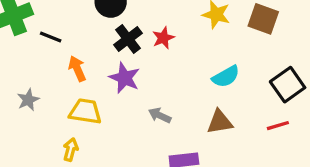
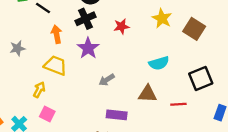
black cross: (128, 39) -> (85, 19), moved
gray arrow: (160, 115) -> (107, 80), turned -70
red line: (278, 126) -> (178, 104), moved

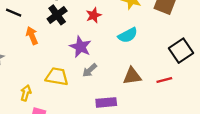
purple star: (88, 48) -> (80, 47), moved
cyan semicircle: (159, 63) -> (128, 35), moved
yellow trapezoid: (55, 65) -> (57, 77), moved

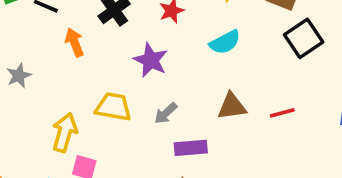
black square: (181, 51) -> (304, 38), moved
gray arrow: (90, 70) -> (166, 113), moved
yellow arrow: (26, 93) -> (65, 132), size x1.5

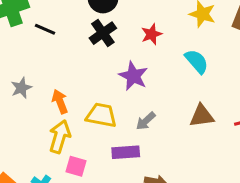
orange arrow: (74, 42) -> (60, 102), moved
cyan semicircle: (225, 42) -> (197, 61), turned -104
purple rectangle: (191, 148) -> (126, 152), moved

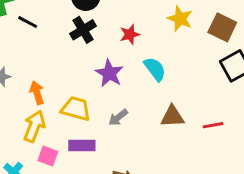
cyan semicircle: (197, 61) -> (155, 69), moved
purple rectangle: (126, 152) -> (82, 145), moved

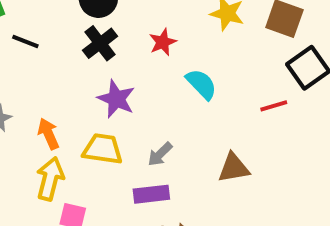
purple star: (109, 73) -> (116, 99), moved
brown triangle: (172, 116) -> (234, 168), moved
red line: (213, 125) -> (274, 106), moved
purple rectangle: (82, 145) -> (151, 194), moved

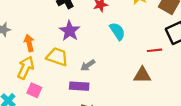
brown triangle: (234, 168) -> (142, 75), moved

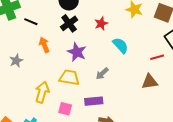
orange arrow: (29, 43) -> (44, 45), moved
gray arrow: (88, 65) -> (102, 74), moved
pink square: (34, 90) -> (65, 109), moved

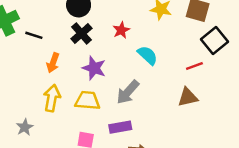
orange arrow: (44, 45) -> (53, 63), turned -133
gray star: (16, 61) -> (25, 127), moved
gray arrow: (102, 74) -> (128, 92), size x1.5
yellow arrow: (42, 92) -> (52, 98), moved

